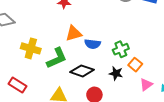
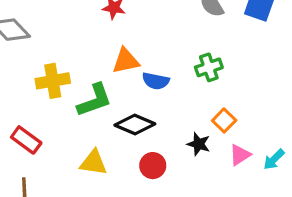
yellow cross: (31, 48) -> (53, 81), turned -30
green cross: (121, 49) -> (209, 67), moved
black star: (116, 73) -> (199, 144), moved

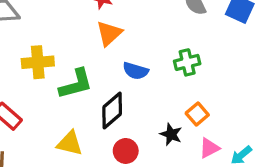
orange triangle: (126, 61) -> (109, 33), moved, turned -36
black diamond: (135, 125) -> (112, 111), turned -69

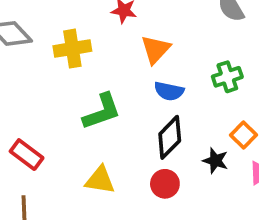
orange triangle: (109, 33) -> (156, 49), moved
yellow cross: (38, 62) -> (72, 49), moved
black diamond: (112, 111) -> (170, 137), moved

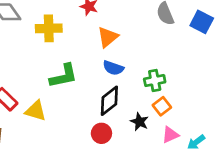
green cross: (227, 77) -> (155, 80), moved
yellow triangle: (100, 180) -> (36, 111), moved

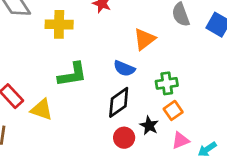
orange triangle: (108, 37) -> (145, 39), moved
red circle: (101, 133) -> (124, 138), moved

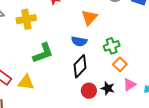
black star: (149, 126) -> (108, 88), moved

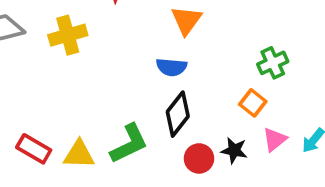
green cross: (112, 46) -> (273, 63), moved
green L-shape: (43, 53) -> (129, 144), moved

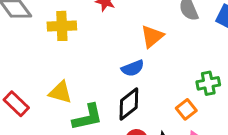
blue semicircle: (171, 67) -> (133, 68), turned -40
yellow triangle: (79, 154) -> (60, 92), moved

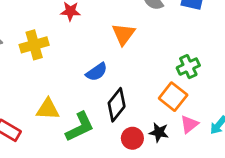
blue semicircle: (133, 68) -> (97, 72), moved
orange square: (186, 109) -> (173, 97), size x1.4

